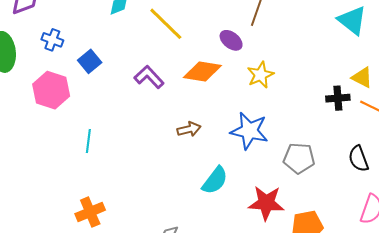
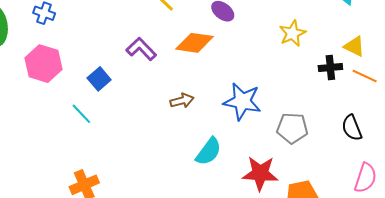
blue square: (90, 61) -> (99, 79), moved
yellow star: (260, 75) -> (292, 33), moved
cyan line: (88, 141) -> (81, 114), turned -50

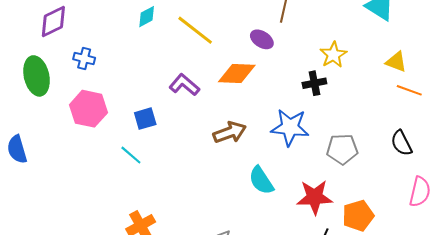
black cross: (330, 68) -> (314, 83), moved
blue square: (99, 79) -> (145, 119), turned 30
brown arrow: (182, 101) -> (230, 132), size x1.4
cyan semicircle: (209, 152) -> (261, 180), turned 116

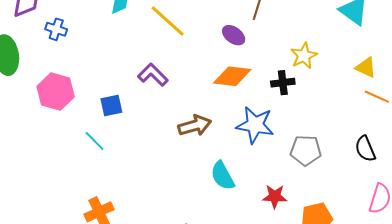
blue cross: (84, 58) -> (56, 29), moved
orange diamond: (237, 74) -> (232, 76), moved
red star: (315, 197) -> (275, 196), size x0.7

